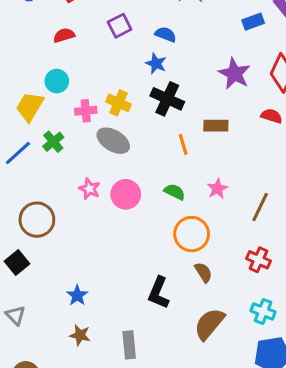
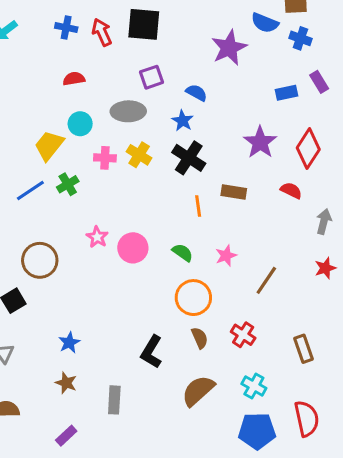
red semicircle: (64, 35) -> (74, 79), moved
gray ellipse: (113, 141) -> (128, 111), moved, turned -40
red cross: (259, 260) -> (243, 335), moved

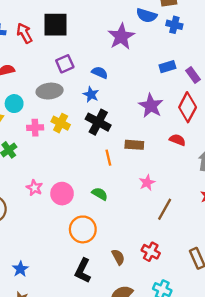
purple rectangle: (319, 82) -> (193, 75), moved
pink star: (226, 256) -> (147, 183), moved
orange circle: (193, 298) -> (83, 229), moved

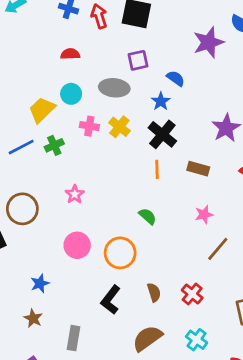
orange line: (108, 158) -> (157, 169), moved
pink circle: (62, 194) -> (77, 245), moved

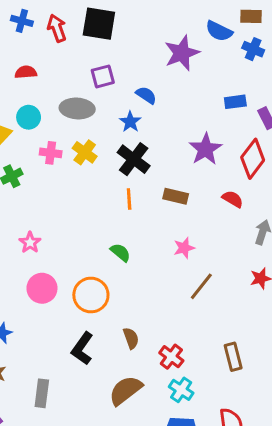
pink star: (75, 194) -> (30, 243), moved
red cross: (192, 294) -> (171, 357), moved

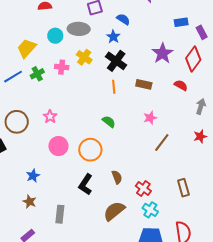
cyan circle: (29, 117) -> (55, 36), moved
pink cross: (51, 153) -> (62, 67), moved

